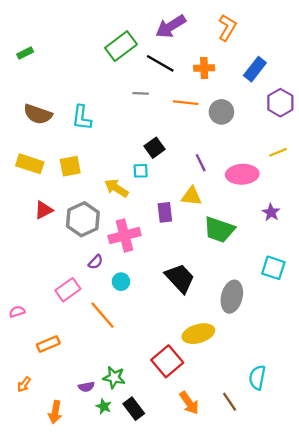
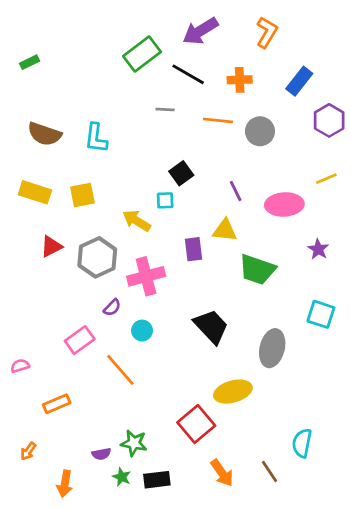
black rectangle: (134, 409) -> (157, 480), turned -60

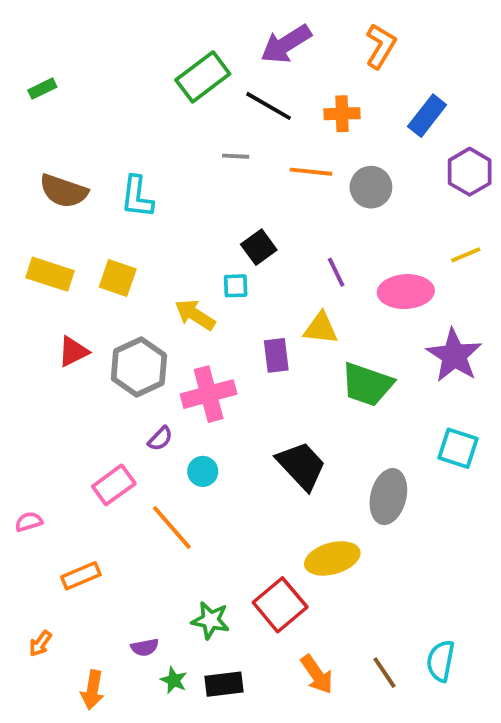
yellow square: (82, 195) -> (118, 278), turned 30
purple star: (318, 249) -> (454, 355), size x1.8
green star: (134, 443) -> (210, 620), moved
cyan semicircle: (302, 443) -> (441, 661), moved

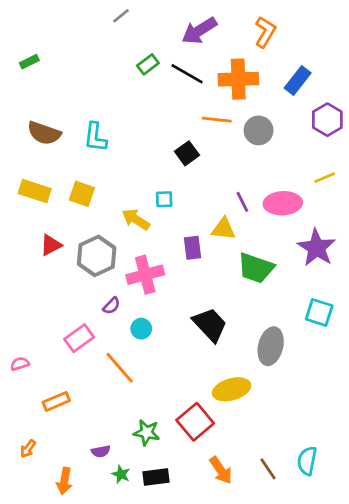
green rectangle: (203, 77) -> (148, 64), moved, size x0.6
orange cross: (342, 114) -> (238, 79), size x1.6
gray line: (236, 156) -> (121, 16), moved, turned -42
black square: (259, 247) -> (187, 153), moved
purple line: (336, 272) -> (242, 202), moved

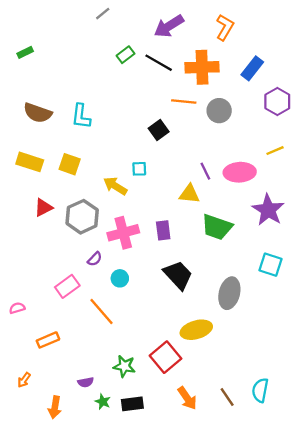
purple rectangle: (192, 248) -> (163, 230), moved

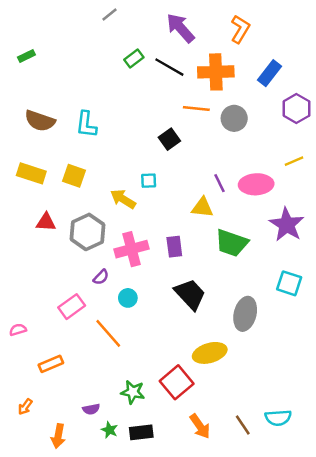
purple arrow: (169, 26) -> (180, 28), turned 80
red triangle: (43, 208) -> (46, 222), turned 30
cyan semicircle: (260, 390) -> (278, 418), turned -105

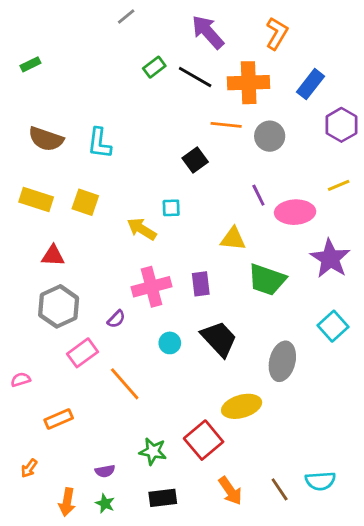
purple line: (219, 183) -> (258, 195), moved
gray hexagon: (88, 232) -> (59, 306), moved
cyan square: (289, 283) -> (333, 326), turned 30
cyan circle: (128, 298) -> (170, 343), moved
green star: (110, 430) -> (105, 503), moved

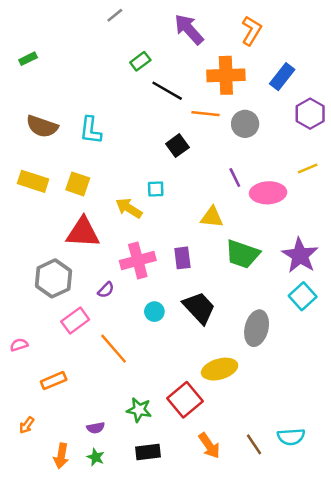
black line: (195, 77) -> (167, 91), moved
red triangle: (53, 256) -> (83, 232), moved, size x1.6
purple star: (330, 259) -> (300, 255), moved

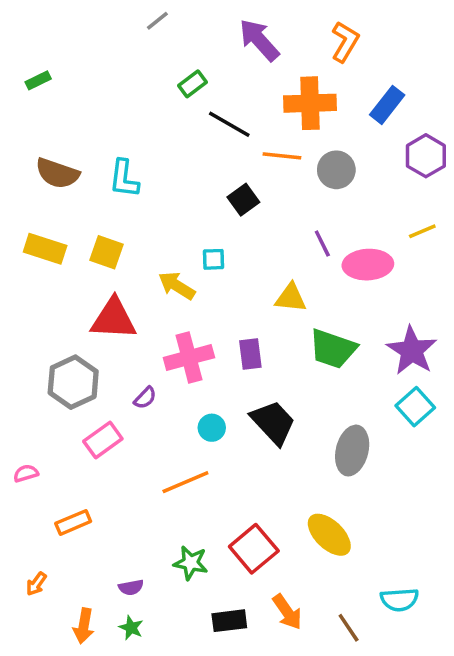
orange line: (114, 349) -> (185, 482), moved, turned -72
yellow ellipse: (220, 369) -> (329, 535), moved, turned 60
brown line: (254, 444) -> (349, 628), moved
black rectangle: (148, 452) -> (229, 621), moved

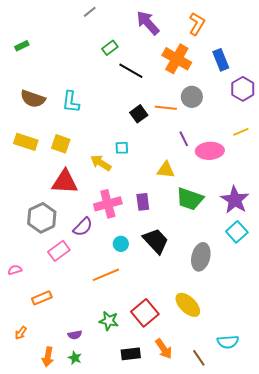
orange cross: (310, 103) -> (177, 59), turned 32
blue rectangle: (387, 105) -> (221, 60), turned -60
orange line: (282, 156) -> (166, 108), moved
purple semicircle: (145, 398) -> (83, 227), size x1.5

